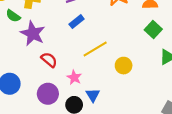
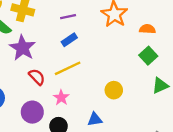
yellow line: (95, 49) -> (68, 68), moved
blue triangle: (93, 95) -> (95, 119), moved, turned 48

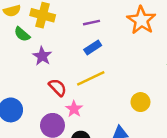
purple star: (22, 48) -> (42, 56), size x0.7
pink star: (61, 98) -> (74, 109), moved

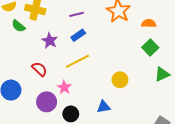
purple star: (42, 56) -> (50, 41), moved
red semicircle: (58, 87) -> (39, 69), moved

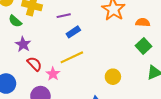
purple line: (77, 14) -> (64, 16), moved
purple star: (50, 41) -> (23, 44), moved
pink star: (64, 87) -> (53, 74), moved

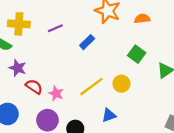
blue rectangle: (73, 32) -> (87, 42), moved
green square: (143, 46) -> (137, 54), moved
yellow line: (72, 57) -> (91, 87), moved

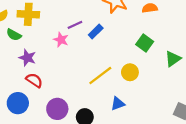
purple line: (55, 28) -> (75, 25), moved
red semicircle: (34, 87) -> (34, 80), moved
pink star: (56, 93) -> (61, 40), moved

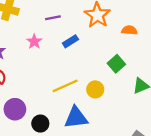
purple line: (75, 25) -> (53, 18), moved
blue triangle: (118, 104) -> (76, 118), size x1.6

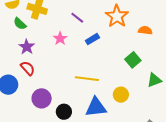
purple line: (53, 18) -> (77, 18), turned 48
yellow line: (65, 86) -> (87, 79), turned 30
yellow circle: (95, 89) -> (121, 95), moved

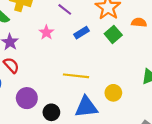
green square: (133, 60) -> (113, 34), moved

